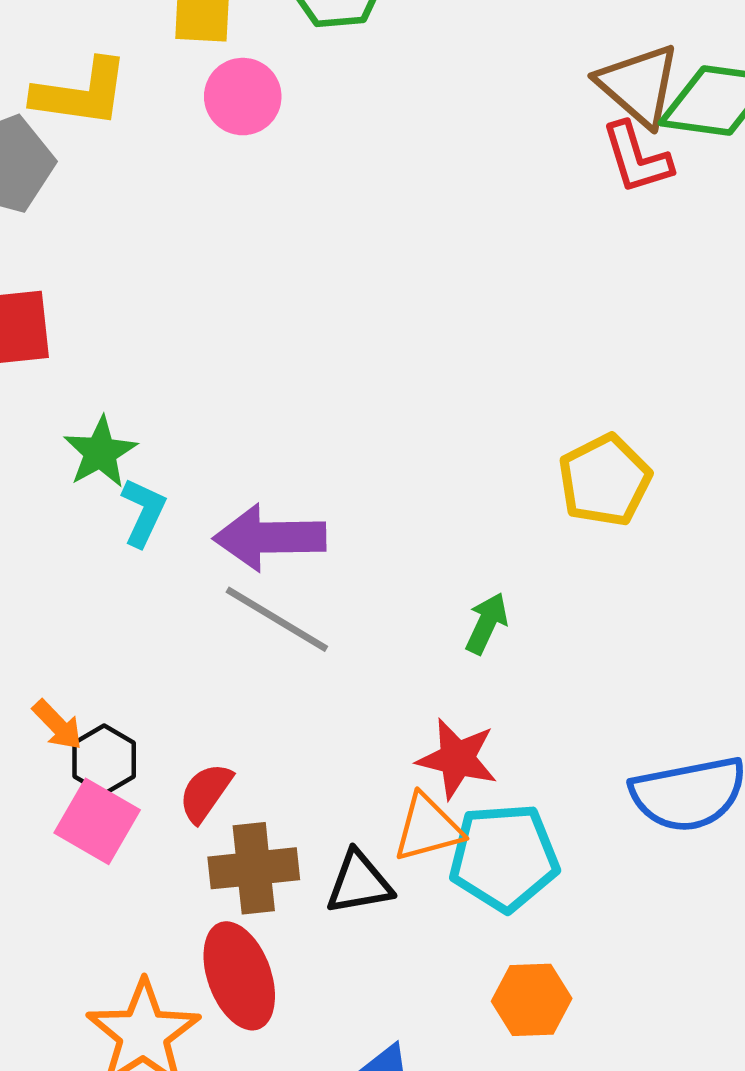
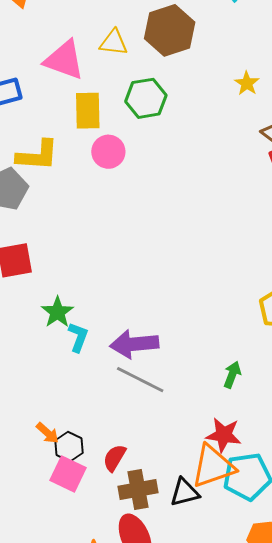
orange triangle: (428, 828) -> (213, 466), size x1.4

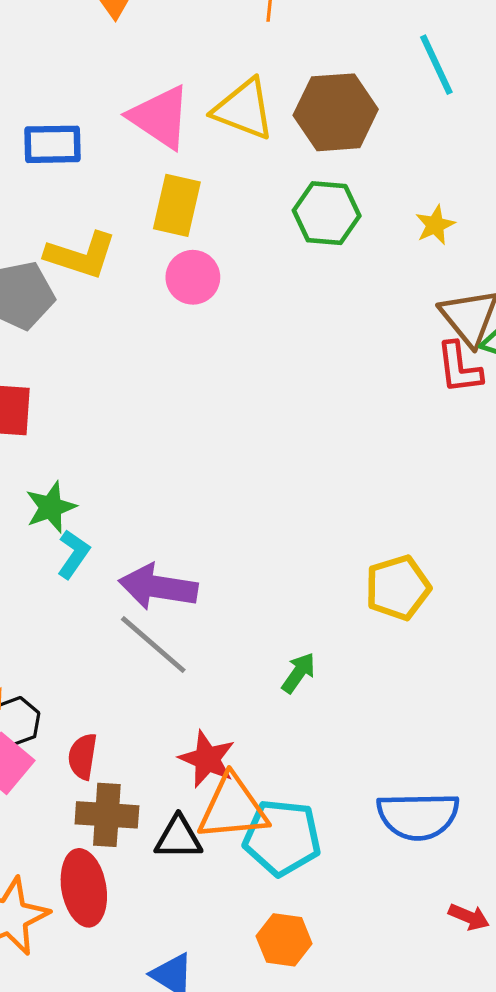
yellow triangle: (114, 42) -> (244, 109), size x1.4
green hexagon: (146, 98) -> (327, 213), moved
red star: (224, 435) -> (207, 759), moved
red semicircle: (114, 458) -> (83, 756), turned -36

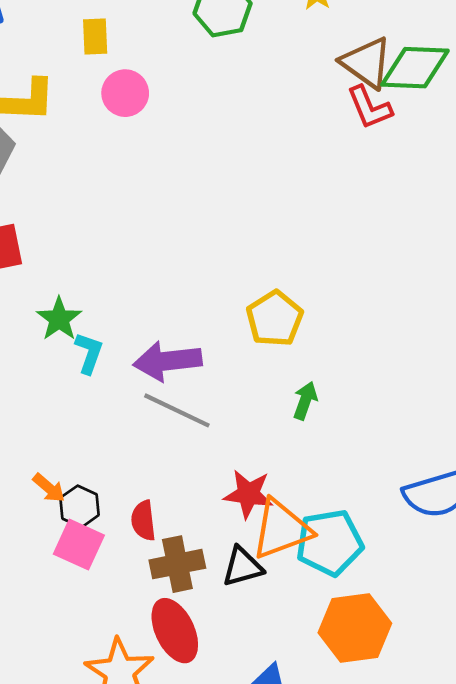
yellow rectangle: (177, 205) -> (95, 36), size x0.7
yellow pentagon: (398, 588) -> (275, 319), moved
orange hexagon: (284, 940) -> (355, 628), size x1.5

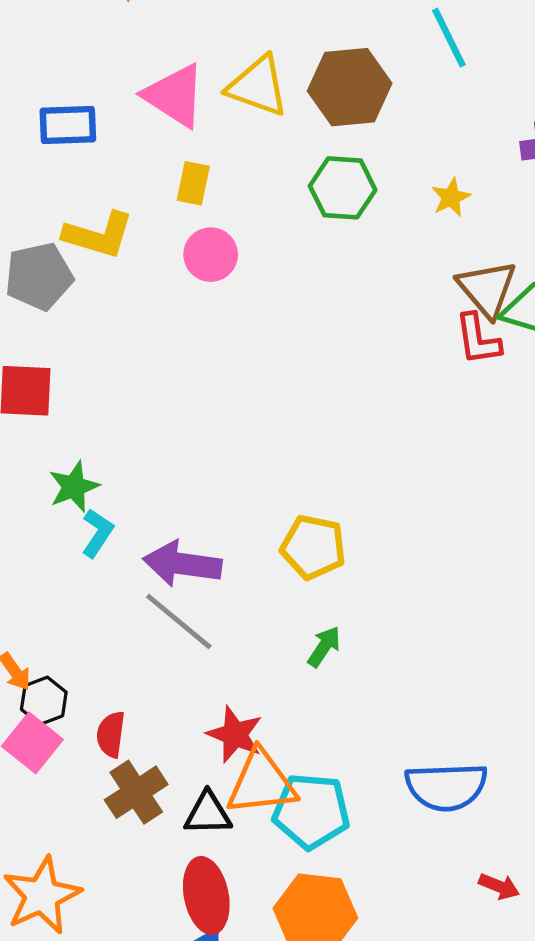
yellow pentagon: (275, 319) -> (313, 547), turned 30
brown cross: (177, 564) -> (136, 792), turned -36
red ellipse: (175, 631) -> (206, 895), moved

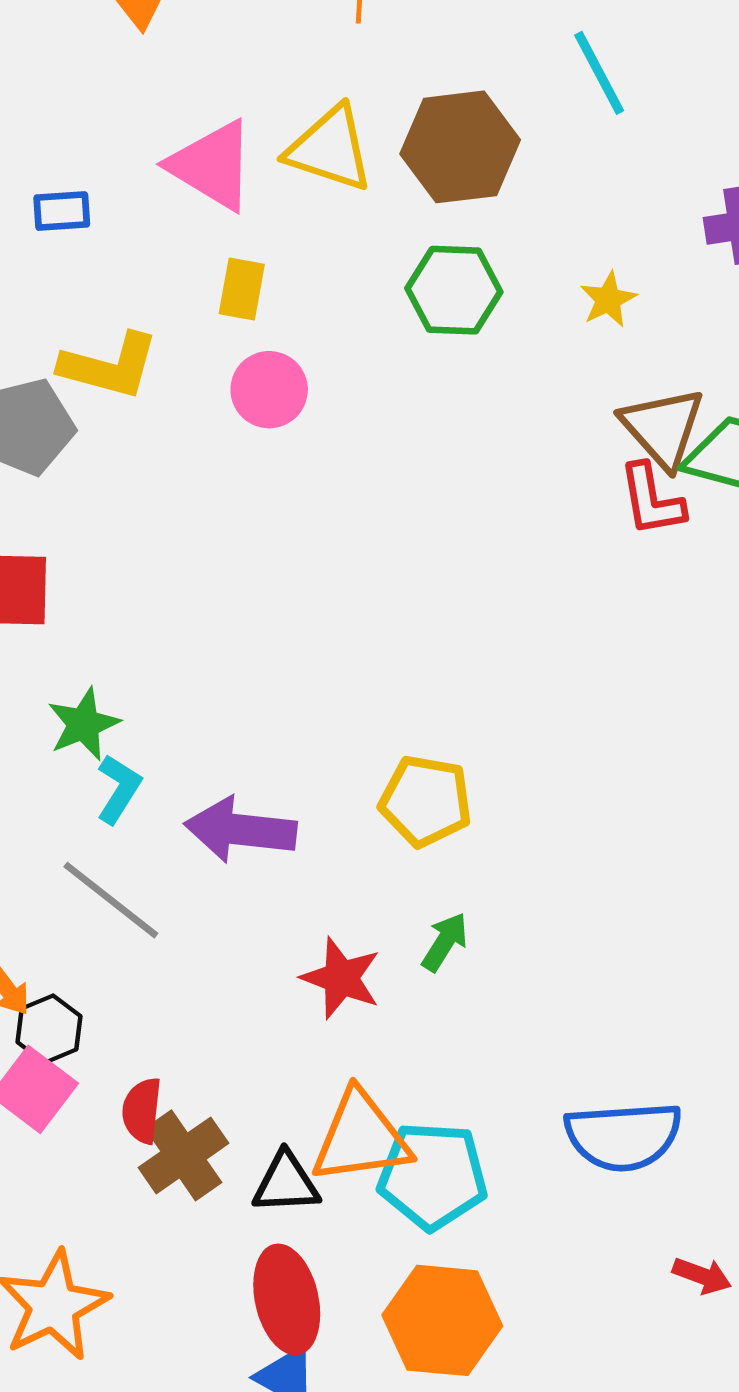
blue rectangle: (68, 125) -> (62, 211), size x0.7
gray line: (179, 622) -> (111, 900), moved
red semicircle: (111, 734) -> (142, 1111), moved
red star: (235, 734) -> (341, 978), moved

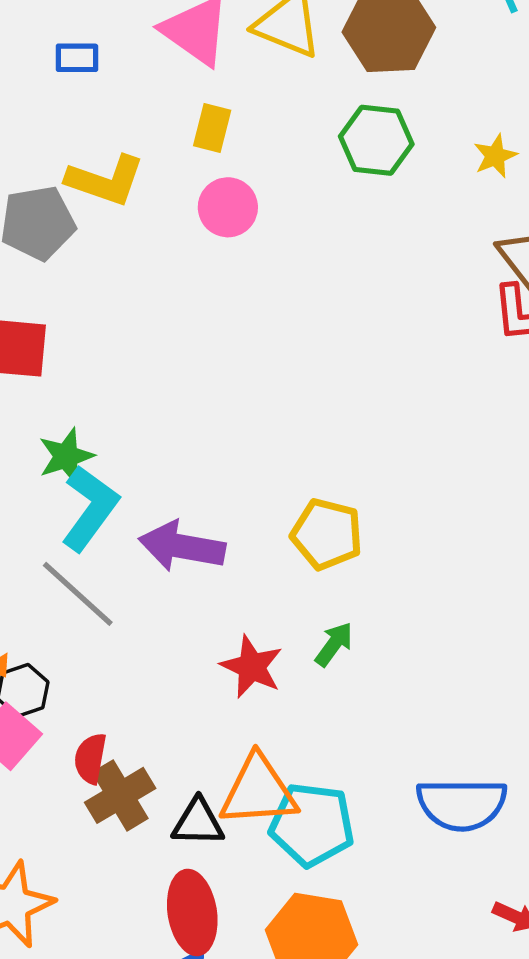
cyan L-shape: (119, 789) -> (90, 508), size x1.6

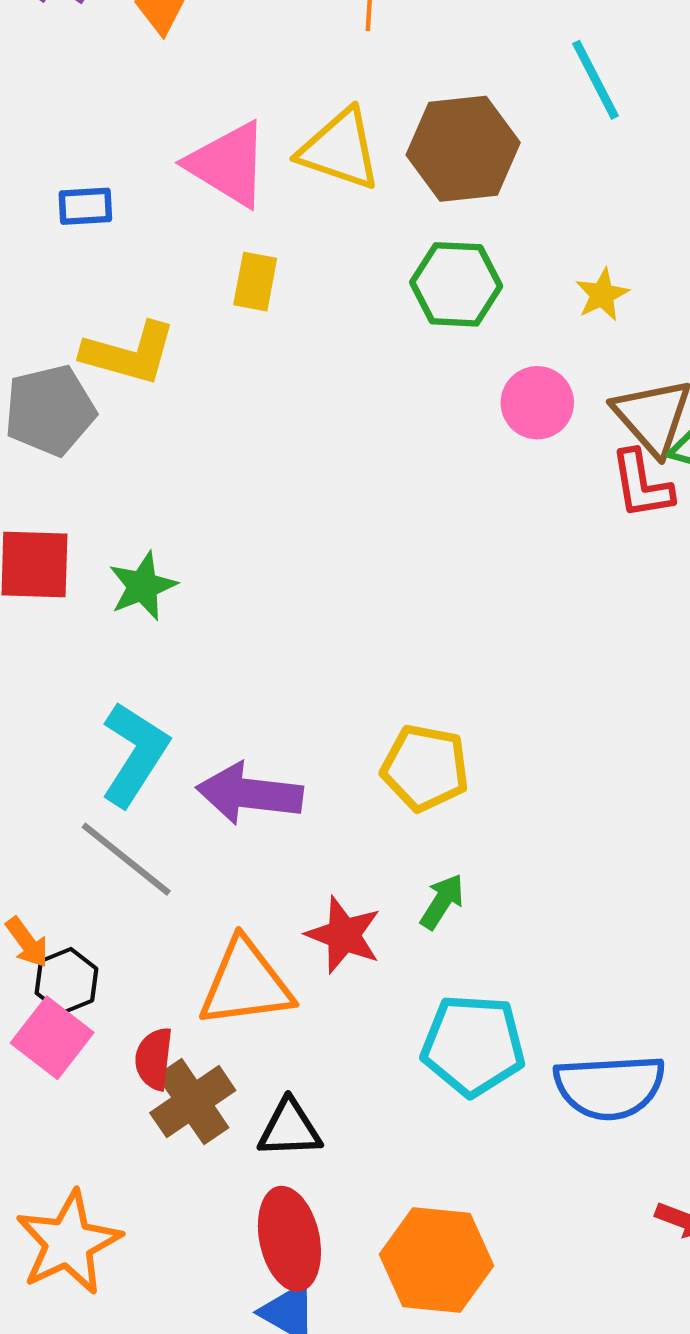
pink circle: (228, 207) -> (537, 403), moved
green star: (66, 456) -> (143, 586), moved
orange triangle: (258, 791) -> (246, 984), moved
cyan pentagon: (312, 825) -> (473, 1045), moved

